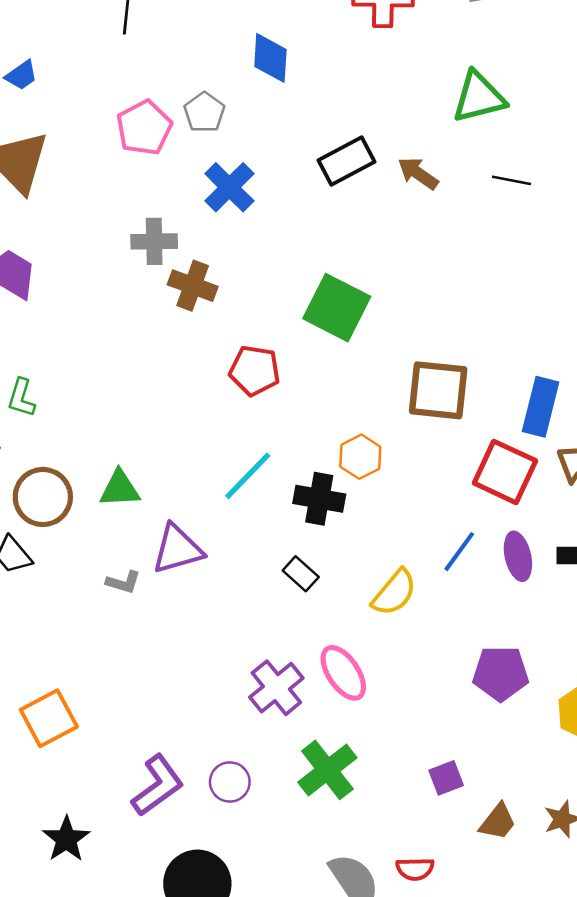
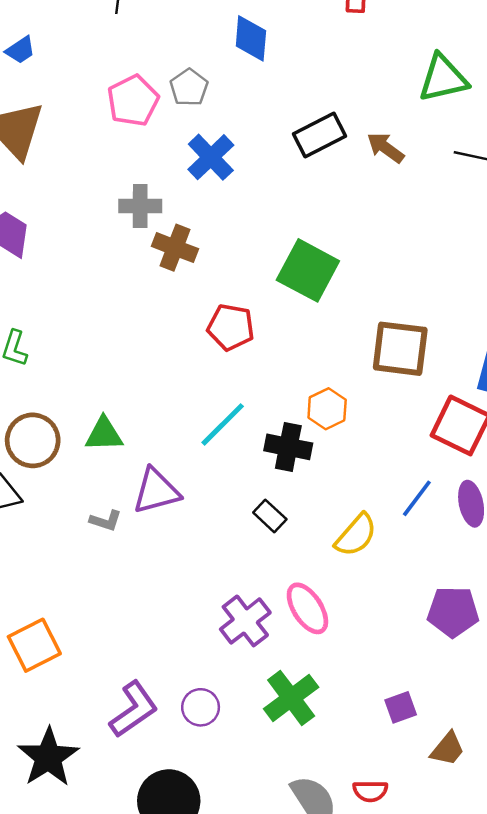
black star: (66, 839) -> (48, 757), size x1.4

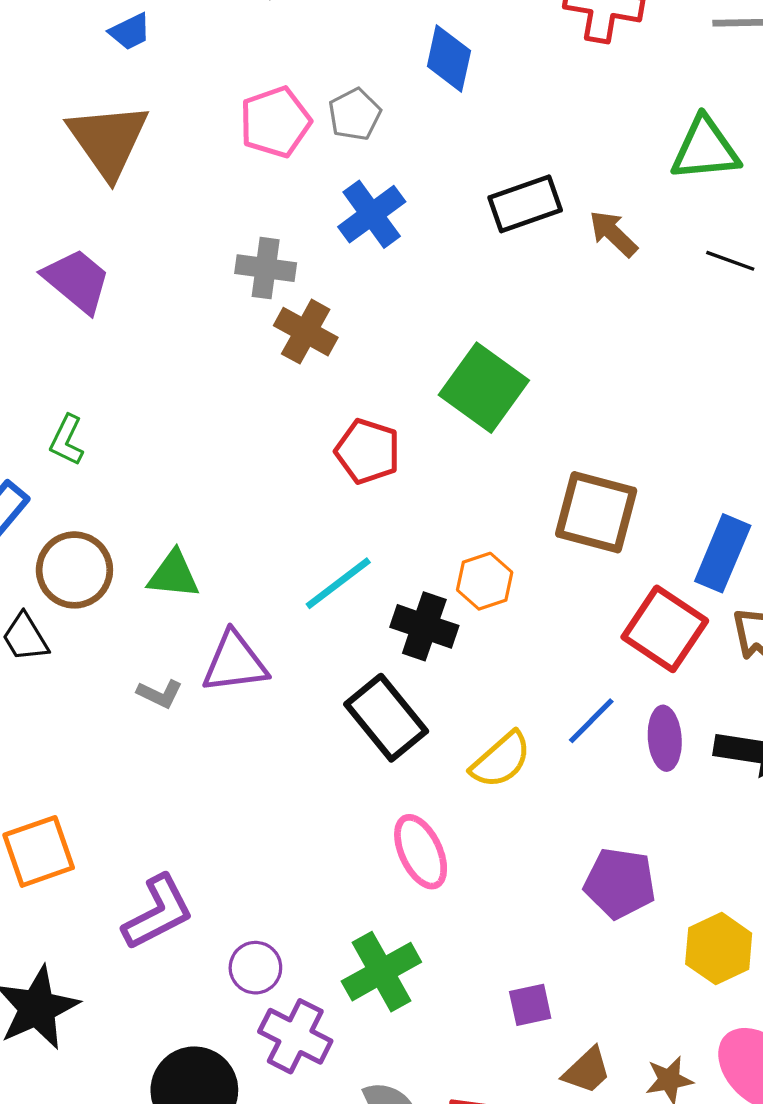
black rectangle: (270, 516) -> (386, 718), size x1.8
purple cross: (245, 621) -> (295, 1036), moved, turned -33
purple L-shape: (134, 709) -> (158, 912), moved

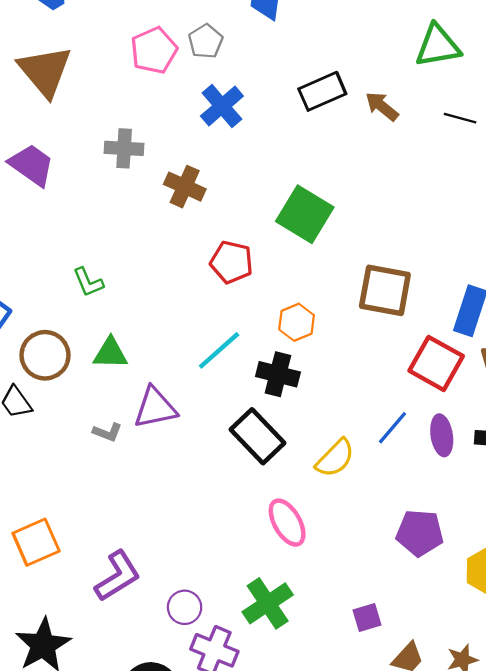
gray cross: (266, 268) -> (124, 148), moved
green L-shape: (67, 440) -> (88, 282), moved, turned -44
orange hexagon: (485, 581) -> (297, 322), moved

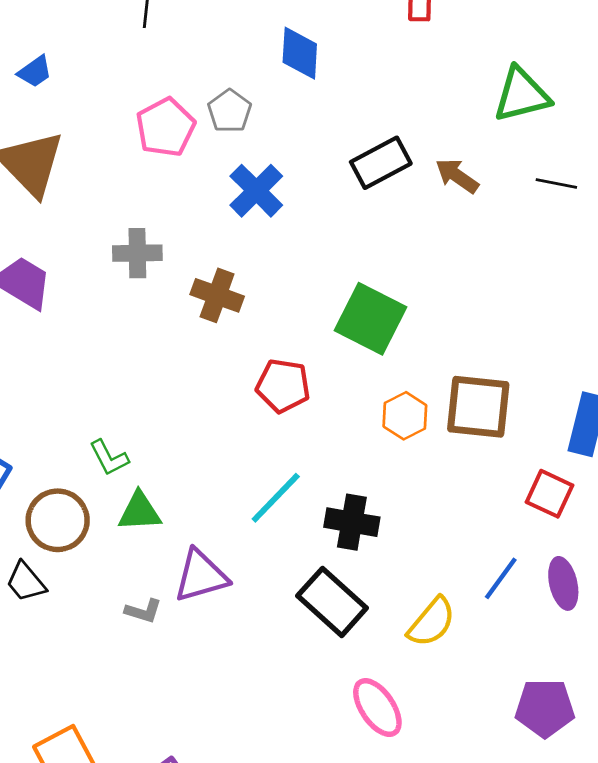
green L-shape: (88, 282) -> (109, 458), moved
orange hexagon: (297, 322) -> (405, 416), moved
red square: (436, 363) -> (549, 494), size x0.7

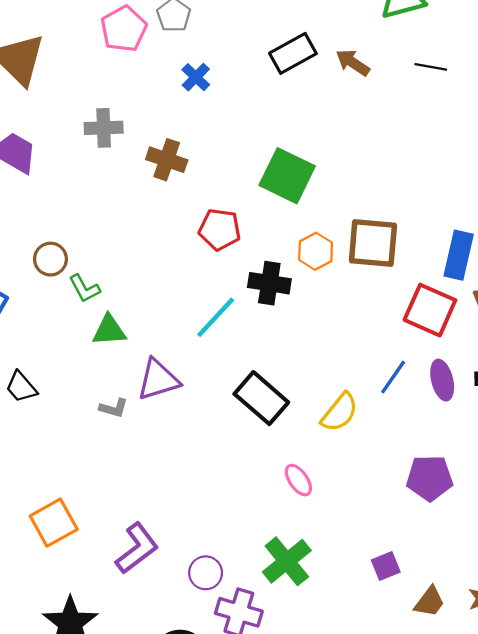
blue cross: (256, 191) -> (196, 77), size x0.7
red square: (549, 494) -> (430, 310), size x1.4
brown circle: (58, 520) -> (50, 259), moved, size x0.7
black cross: (352, 522) -> (269, 283), moved
pink ellipse: (377, 708) -> (298, 480), size x0.7

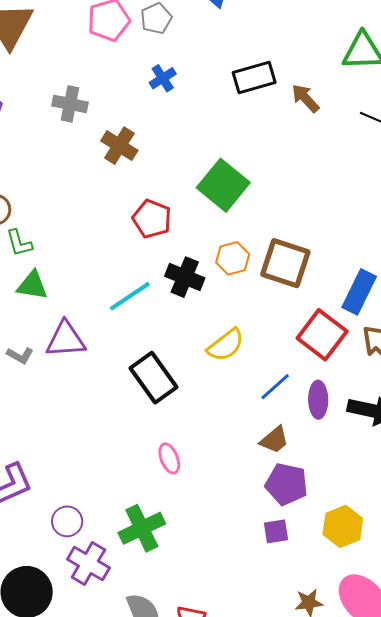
yellow semicircle: (340, 412) -> (226, 345), moved
purple square: (386, 566) -> (276, 531), moved
brown trapezoid: (430, 602) -> (274, 440), moved

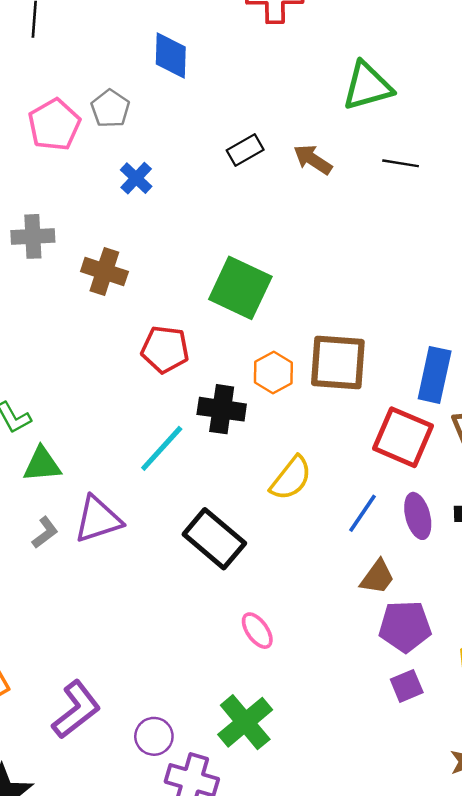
black rectangle: (254, 78) -> (245, 150), size x0.7
gray L-shape: (20, 355) -> (45, 533), moved, turned -52

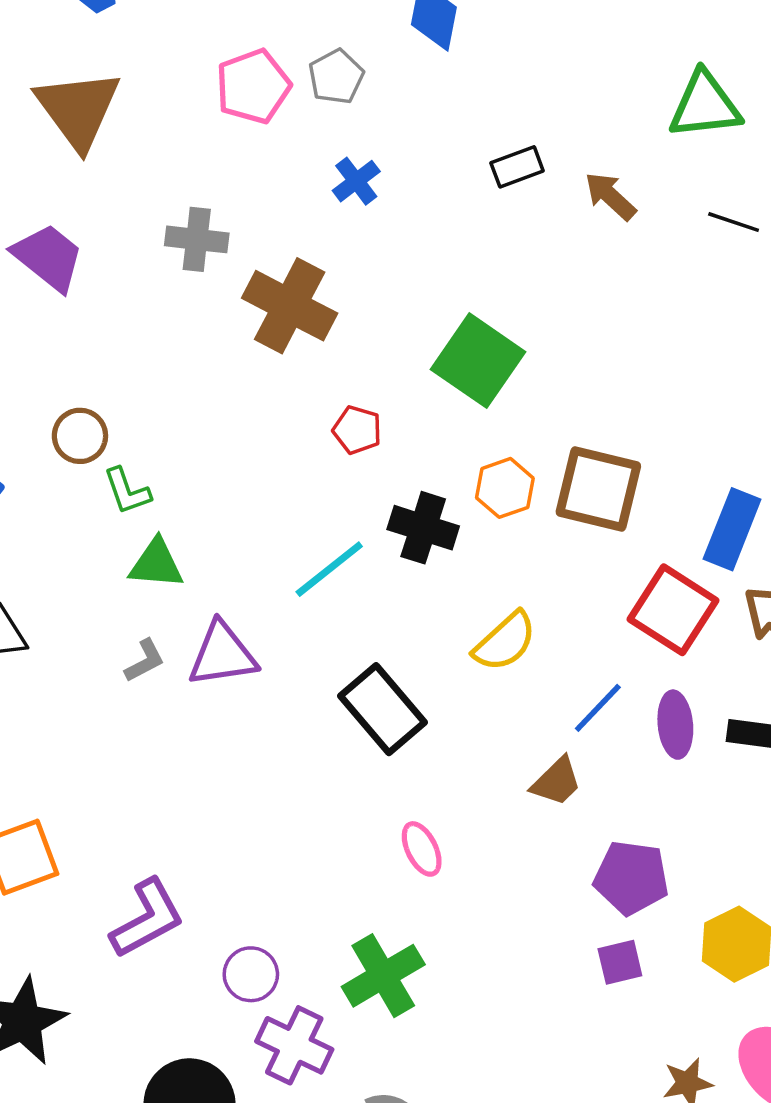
brown cross: (104, 271) -> (290, 306), size x1.4
red pentagon: (165, 349) -> (357, 430), size x0.7
brown trapezoid: (377, 577) -> (556, 782), moved

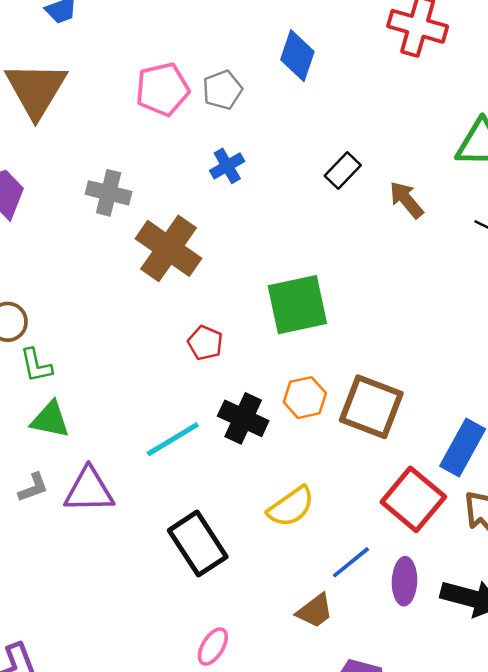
black rectangle: (517, 167) -> (343, 170), turned -33
green square: (478, 361) -> (297, 305), turned 36
pink ellipse: (422, 849) -> (213, 647), turned 51

